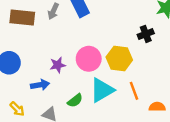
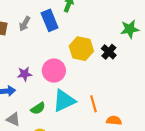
black cross: (146, 34) -> (109, 52), turned -32
yellow hexagon: (119, 58) -> (81, 49), moved

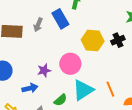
black cross: (109, 52) -> (118, 40), turned 32

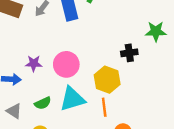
yellow hexagon: (93, 41) -> (107, 80), moved

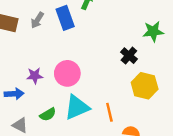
black cross: (129, 53) -> (129, 56), turned -35
yellow hexagon: (107, 80) -> (145, 86), moved

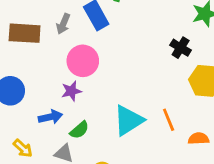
pink circle: (67, 73) -> (83, 61), moved
green semicircle: (48, 114) -> (79, 130), moved

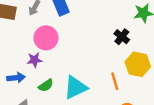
orange line: (169, 120) -> (115, 81), moved
green semicircle: (79, 130) -> (46, 85), moved

